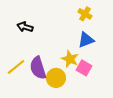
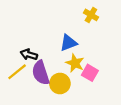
black arrow: (25, 27) -> (29, 55), moved
blue triangle: (86, 40) -> (68, 43), moved

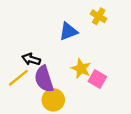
blue triangle: (68, 43) -> (68, 31), moved
yellow circle: (60, 83) -> (53, 100), moved

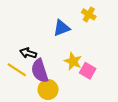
yellow line: (18, 78) -> (17, 70), turned 72

